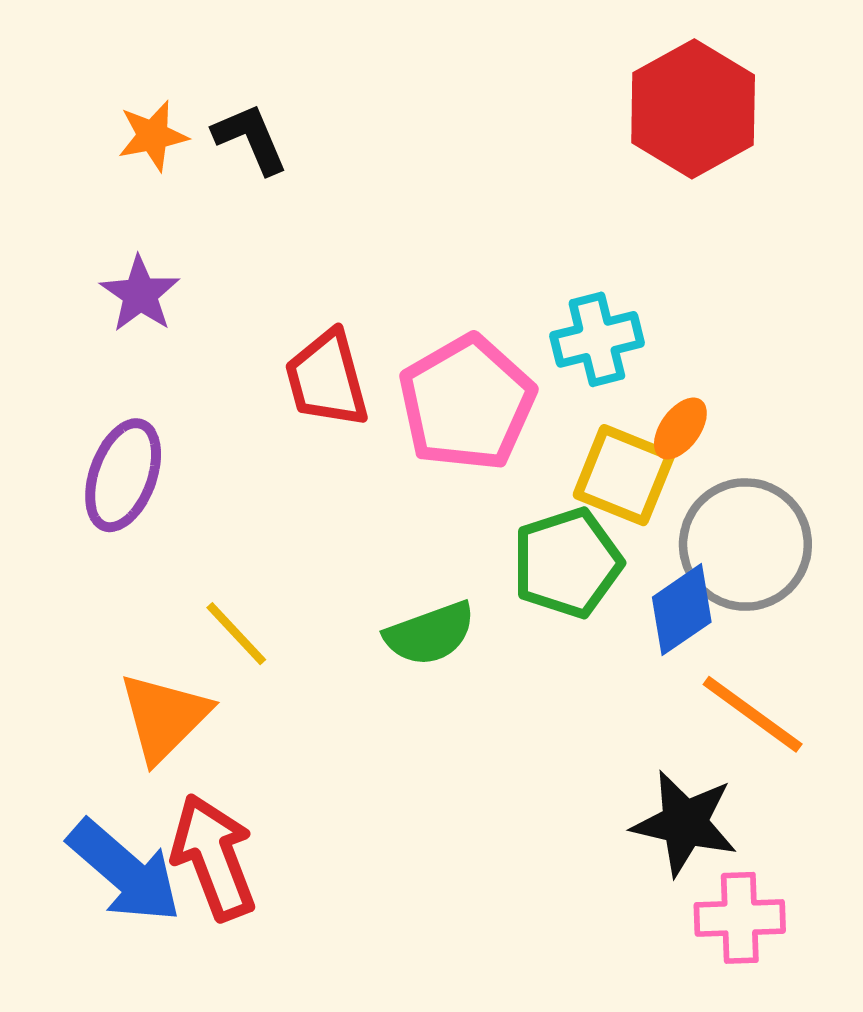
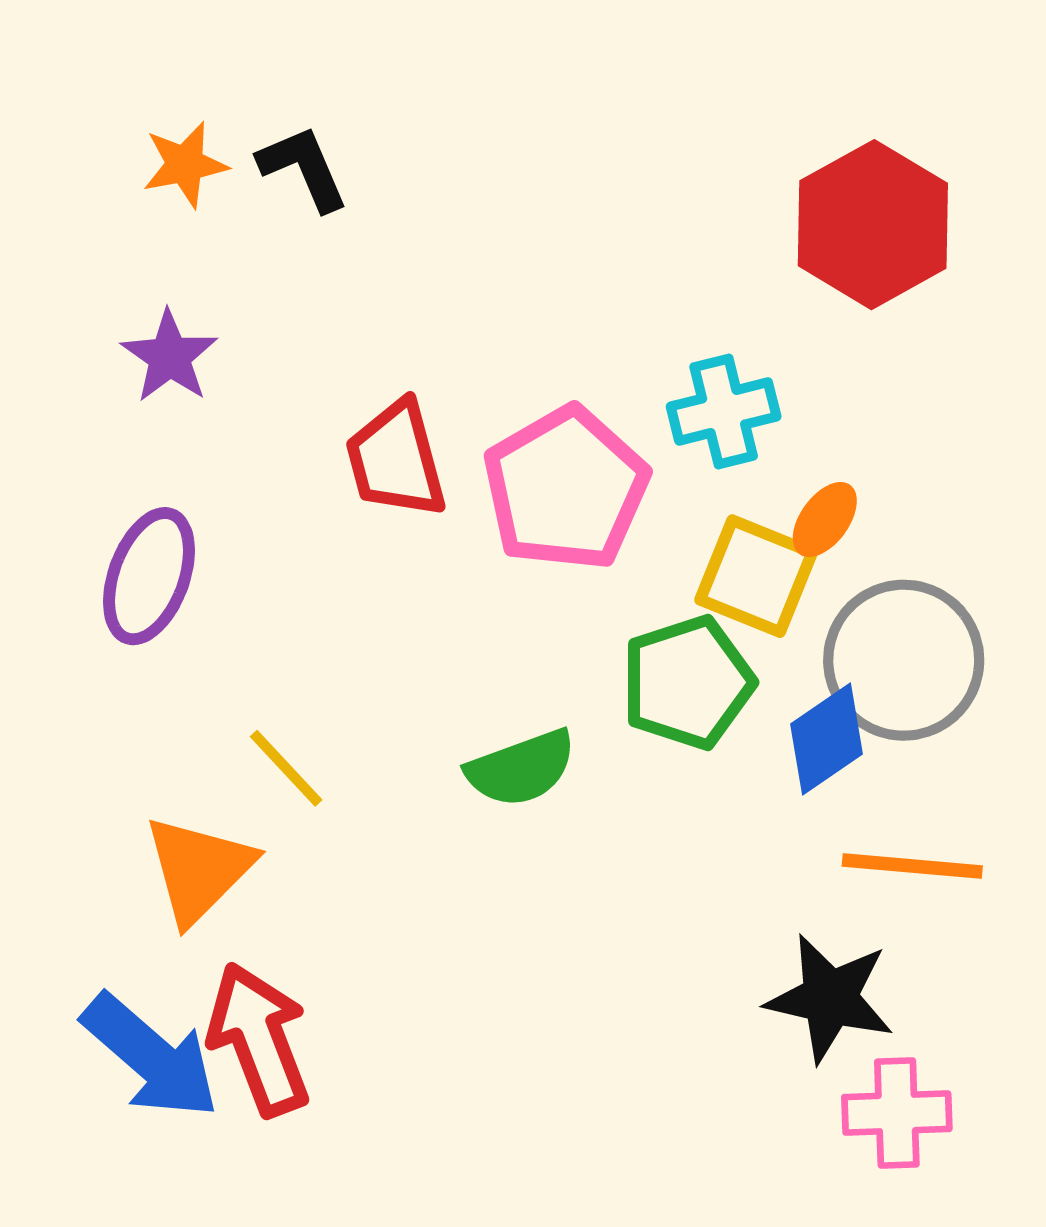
red hexagon: (693, 109) -> (873, 225), moved
orange line: (753, 714) -> (912, 866), turned -31

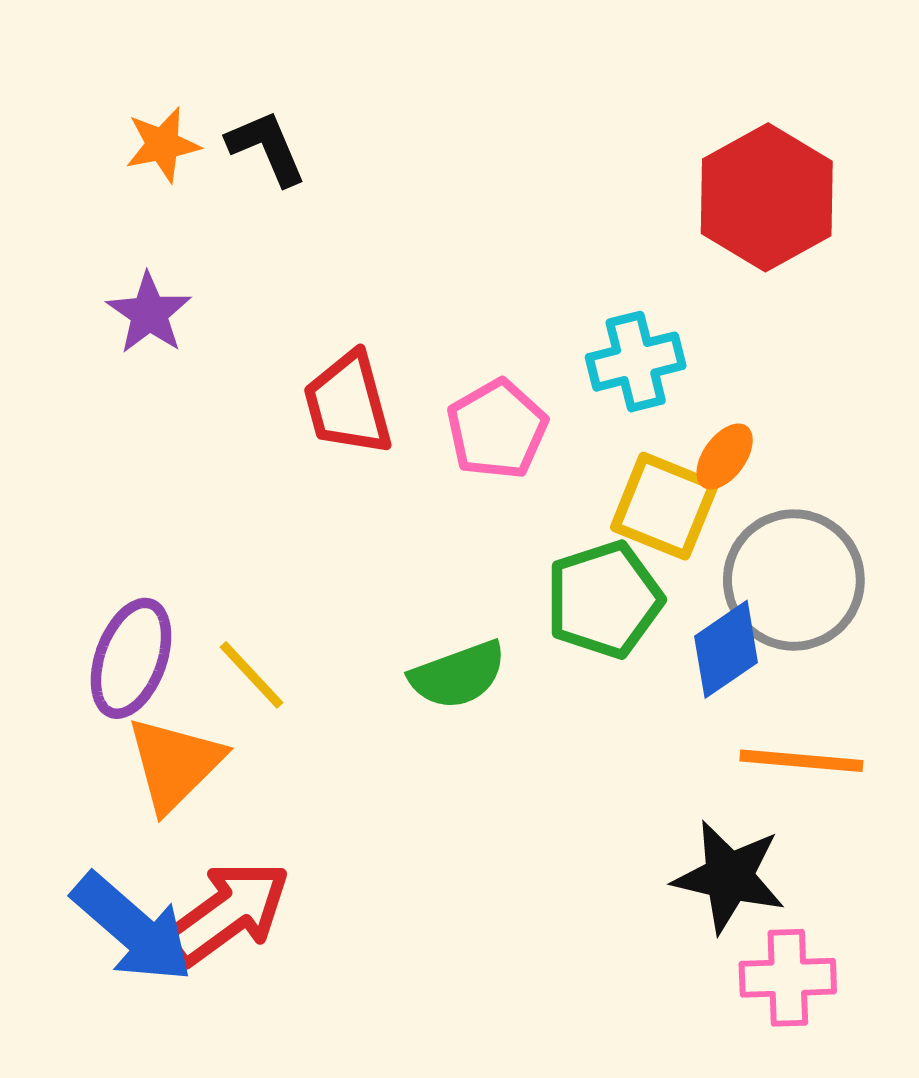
pink pentagon: (566, 489) -> (497, 429), size x0.7
purple ellipse: (149, 576) -> (131, 658), moved
red arrow: (259, 1039) -> (227, 913), turned 75

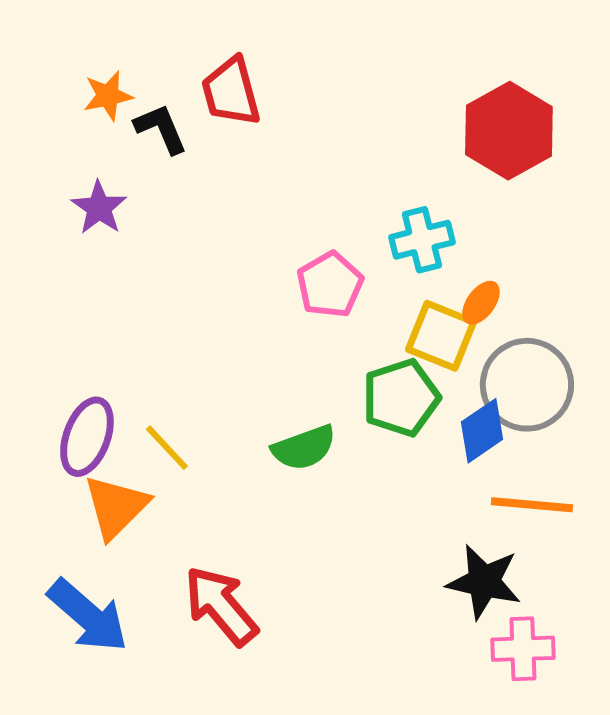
black L-shape: (267, 148) -> (161, 129), moved
red trapezoid: (348, 404) -> (231, 92), moved
red arrow: (227, 913) -> (221, 606), moved, turned -94

